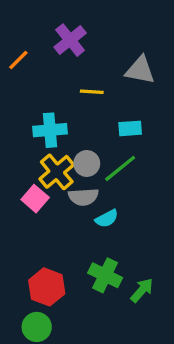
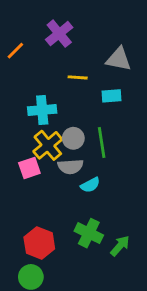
cyan rectangle: (130, 128) -> (111, 96), moved
green line: (120, 168) -> (102, 143), turned -60
pink square: (35, 199) -> (29, 168), turned 30

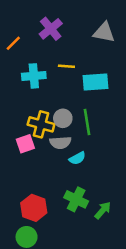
gray triangle: (119, 59) -> (104, 32), moved
cyan rectangle: (111, 96) -> (95, 82), size x1.5
cyan cross: (42, 110) -> (34, 76), moved
yellow cross: (48, 145) -> (41, 124), turned -35

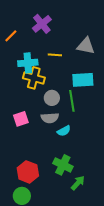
gray triangle: (104, 32) -> (86, 46), moved
cyan rectangle: (95, 82) -> (83, 80), moved
yellow cross: (41, 124) -> (34, 78), moved
green arrow: (103, 210) -> (78, 183), moved

